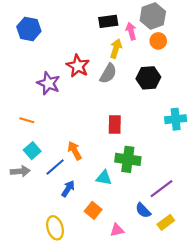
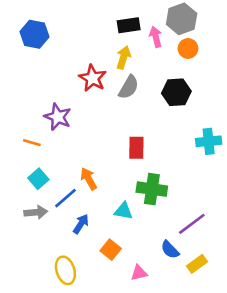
yellow arrow: (116, 49) -> (123, 58), moved
purple star: (48, 83) -> (58, 117), moved
gray arrow: (20, 171) -> (36, 212), moved

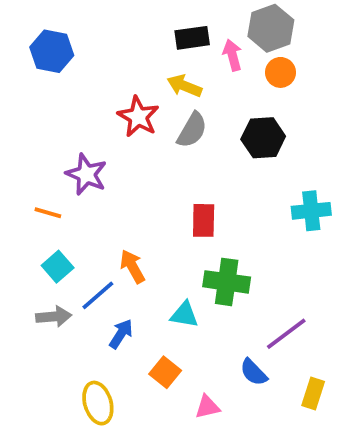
yellow arrow: (123, 58) -> (184, 86), turned -85
yellow rectangle: (197, 264) -> (313, 393), moved, turned -36

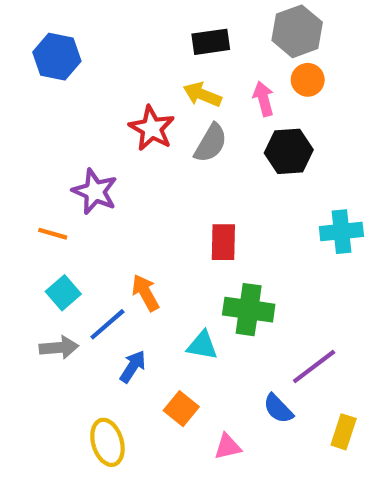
pink arrow: (232, 55) -> (263, 99), moved

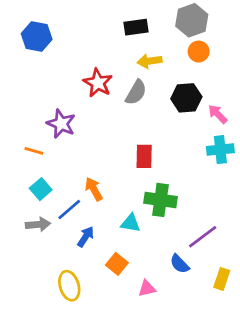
yellow arrow: (202, 95) -> (150, 61), moved, turned -30
pink arrow: (263, 99) -> (218, 114), moved, turned -30

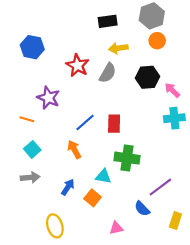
blue hexagon: (37, 37) -> (32, 47), moved
blue line: (69, 209) -> (85, 122), moved
orange square: (117, 264) -> (93, 198), moved

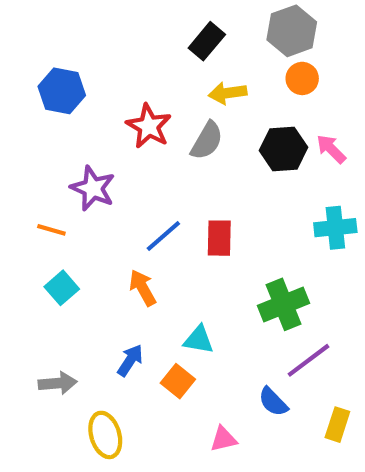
black rectangle: (108, 21) -> (207, 41), turned -42
pink arrow: (172, 90) -> (331, 149), moved
green cross: (127, 158) -> (284, 304), moved, turned -30
gray arrow: (30, 177) -> (58, 383), moved

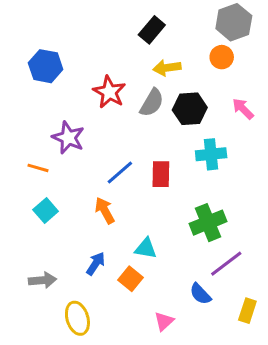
gray hexagon: (292, 31) -> (234, 22), moved
black hexagon: (284, 149) -> (190, 109), moved
cyan cross: (335, 228) -> (211, 154), moved
pink triangle: (223, 439) -> (164, 321), turned -30

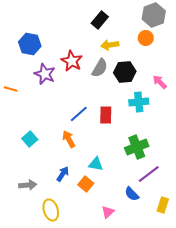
pink arrow: (243, 109) -> (160, 82), moved
purple star: (68, 138) -> (45, 74), moved
orange line: (38, 168) -> (11, 89), moved

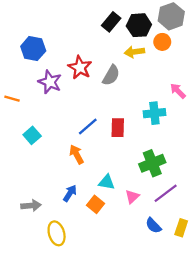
yellow arrow: (110, 45) -> (134, 52), moved
black hexagon: (125, 72) -> (139, 25), moved
cyan square: (30, 139) -> (32, 135), moved
blue semicircle: (132, 194) -> (153, 226), moved
pink triangle: (108, 212) -> (132, 197), moved

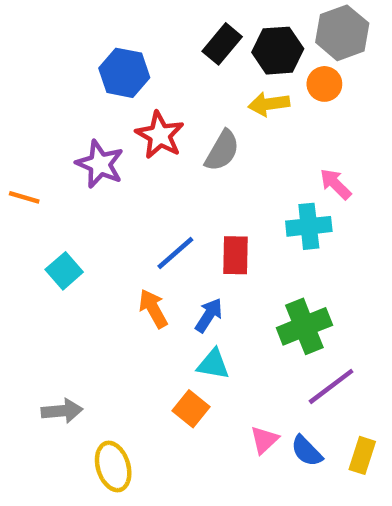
blue hexagon: (33, 49) -> (124, 73), moved
pink arrow: (178, 91) -> (336, 184), moved
blue arrow: (70, 193) -> (209, 315), moved
pink triangle: (132, 197) -> (264, 440), moved

